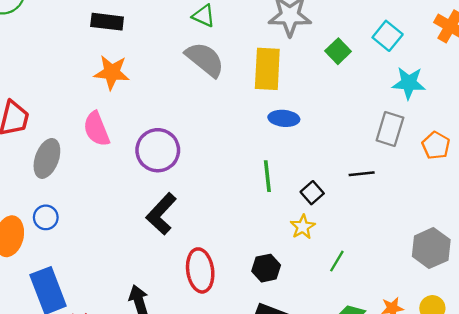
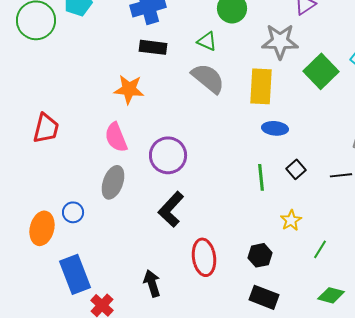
black rectangle: (107, 22) -> (153, 47), moved
green square: (338, 51) -> (321, 71), size x1.6
gray ellipse: (47, 158) -> (113, 182), moved
black square: (312, 193) -> (296, 169), moved

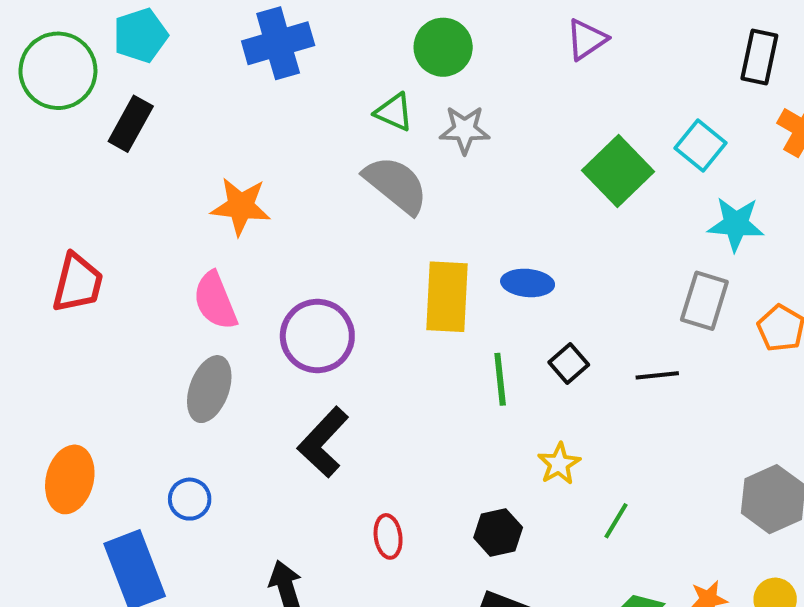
gray star: (280, 41) -> (465, 130), moved, size x0.7
black rectangle: (153, 47) -> (131, 124), moved, turned -68
yellow rectangle: (261, 86) -> (447, 297), moved
blue circle: (73, 212) -> (190, 499), moved
red ellipse: (204, 257) -> (388, 536), size x0.6

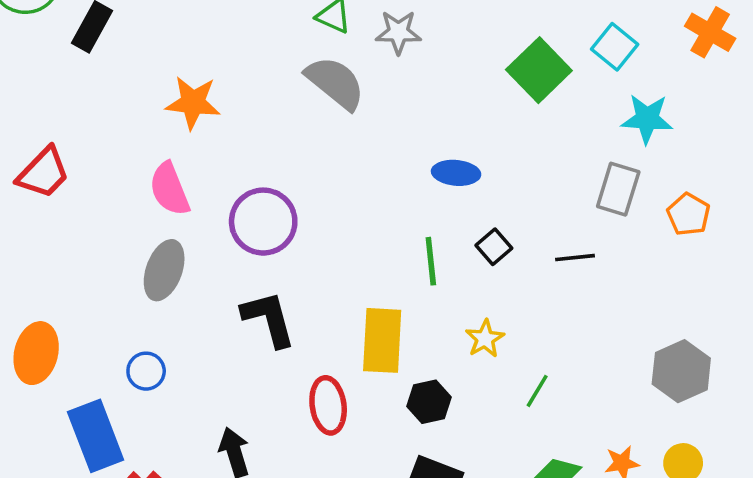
red trapezoid: (78, 283) -> (43, 173), turned 30
yellow rectangle: (447, 297) -> (382, 340), moved
black L-shape: (323, 442) -> (269, 319), turned 122
red ellipse: (388, 536) -> (328, 405), size x1.4

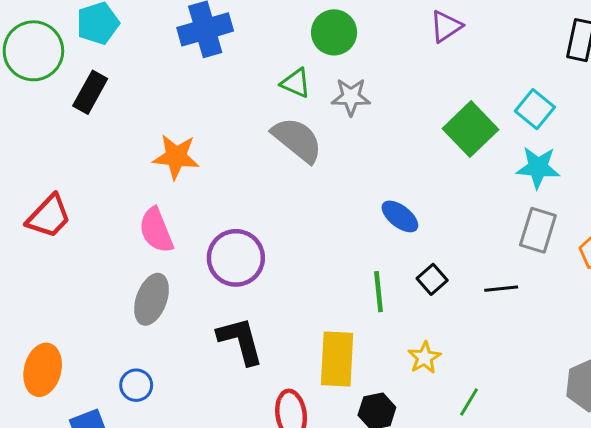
cyan star: (647, 119) -> (538, 167), moved
blue ellipse: (456, 173) -> (400, 216), turned 33

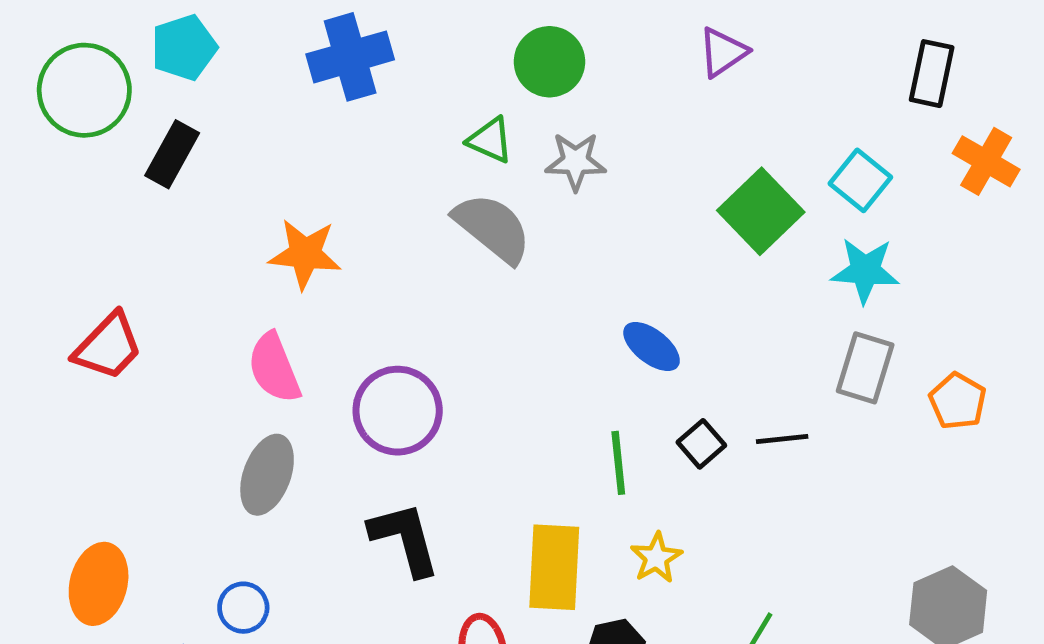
black line: (501, 289) -> (782, 439), moved
yellow star: (424, 358) -> (656, 558), moved

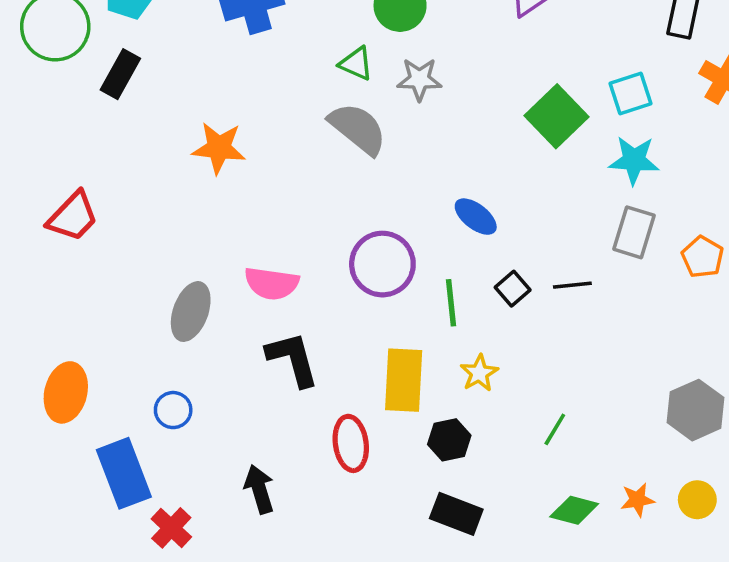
cyan square: (860, 180) -> (630, 93), turned 33
pink semicircle: (274, 368) -> (272, 283), moved, turned -60
purple circle: (398, 411) -> (382, 264), moved

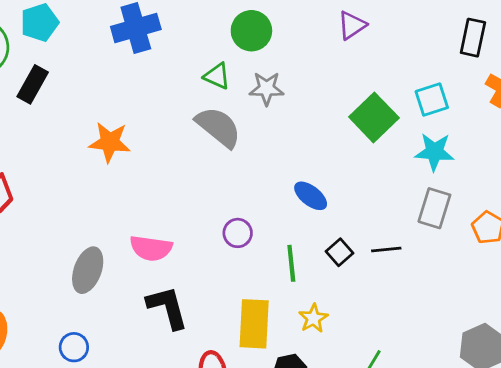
purple circle: (382, 264) -> (238, 233), size x0.6

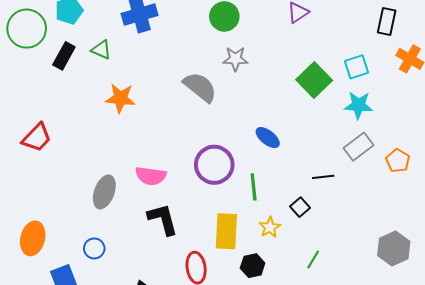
green triangle: (217, 76) -> (101, 50), moved
gray rectangle: (434, 208) -> (358, 147), turned 36
purple circle: (238, 233) -> (214, 165), size x1.8
black square: (339, 252) -> (300, 207), moved

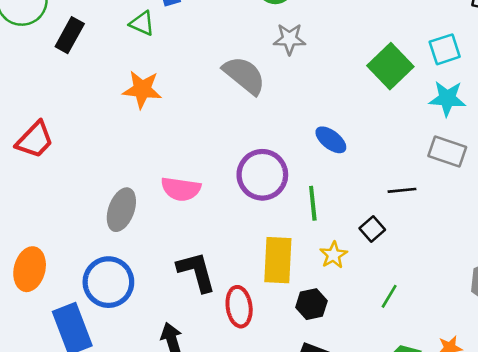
green triangle: (101, 50) -> (142, 23), moved
gray rectangle: (358, 147) -> (447, 151), turned 56
black L-shape: (163, 219) -> (196, 272), moved
blue circle: (94, 248) -> (108, 282), size x1.8

